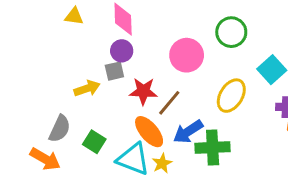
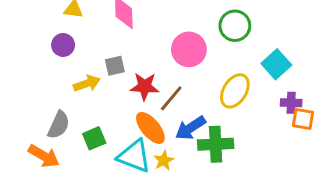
purple circle: (122, 51) -> (63, 45), moved
green square: (94, 142) -> (94, 138), turned 35

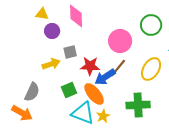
purple circle: (63, 45) -> (52, 31), moved
brown line: (171, 98) -> (118, 68), moved
blue arrow: (190, 128) -> (105, 77), moved
green square: (94, 138) -> (69, 90), moved

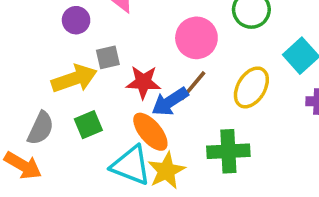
yellow arrow: (51, 64) -> (74, 79), size x1.4
green square: (69, 90) -> (88, 125), moved
yellow star: (103, 116) -> (166, 171), size x1.5

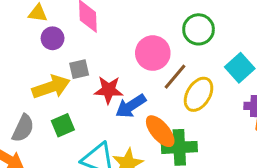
brown line: (193, 86) -> (175, 77), moved
orange ellipse: (150, 132) -> (160, 131), moved

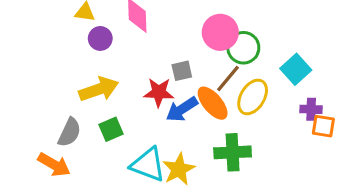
green circle: (199, 29) -> (243, 48), moved
pink circle: (153, 53) -> (220, 32), moved
gray square: (79, 69) -> (182, 71), moved
orange ellipse: (160, 131) -> (213, 103), moved

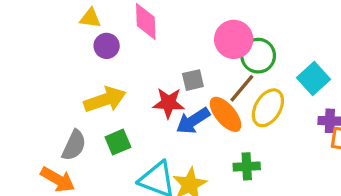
green cross: (233, 152) -> (247, 166), size x0.7

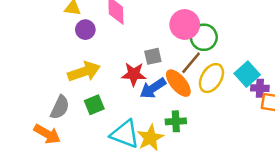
cyan square: (314, 78) -> (247, 74), moved
green cross: (247, 166) -> (176, 121), moved

